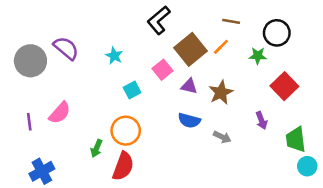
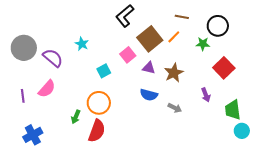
purple semicircle: (66, 48) -> (53, 58), moved
cyan star: (114, 56) -> (82, 44), moved

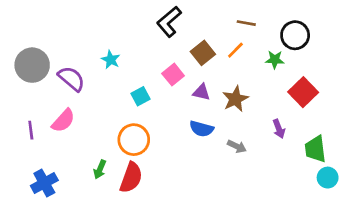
brown square: (150, 39) -> (203, 53), size x0.7
green arrow: (76, 117) -> (100, 169), moved

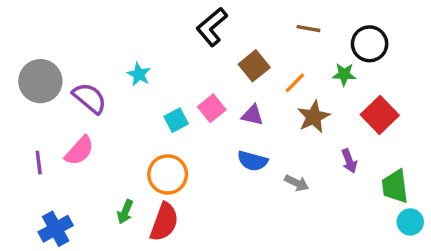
orange line: (235, 50) -> (295, 83), moved
pink square: (173, 75) -> (212, 108), moved
brown star: (235, 99) -> (314, 117), moved

